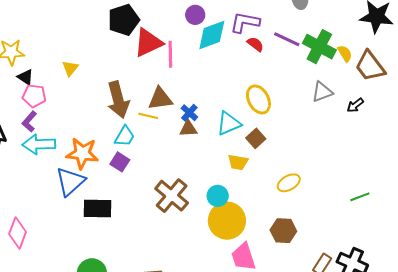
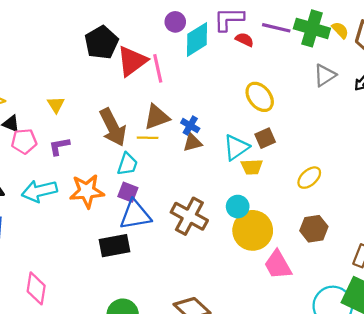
purple L-shape: (29, 122) -> (59, 146), moved, turned 50
cyan triangle: (229, 123) -> (236, 147), moved
brown square: (256, 138) -> (265, 138), turned 30
blue triangle: (70, 182) -> (135, 215), moved, turned 44

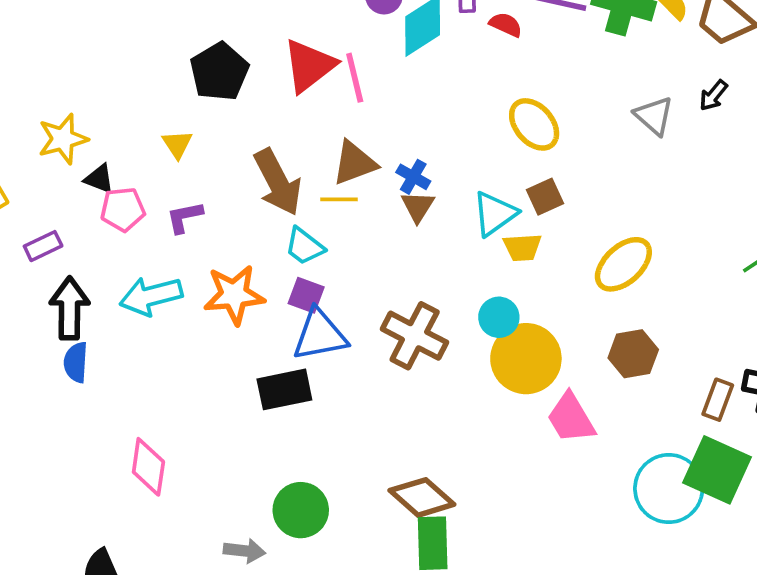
black pentagon: (101, 43) -> (219, 72), moved
gray triangle: (325, 75) -> (654, 116), moved, turned -45
brown triangle: (192, 142) -> (418, 206), turned -42
cyan trapezoid: (127, 164) -> (304, 246), turned 110
yellow ellipse: (309, 178) -> (623, 264), size x1.4

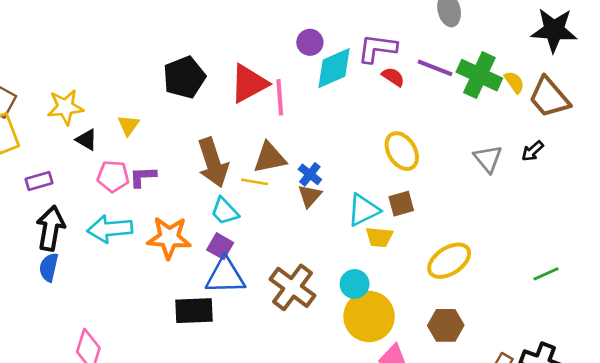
yellow triangle: (177, 144) -> (128, 125), moved
pink pentagon: (123, 209) -> (113, 176), moved

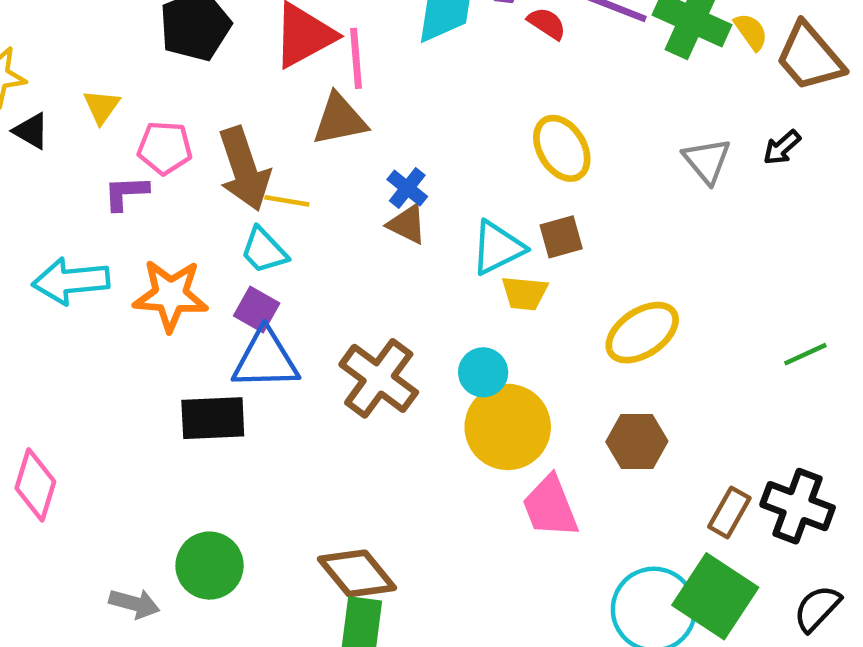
brown triangle: (270, 158) -> (340, 120), moved
pink pentagon: (113, 176) -> (165, 148), moved
yellow line: (255, 182) -> (287, 201), moved
brown triangle: (310, 196) -> (407, 224), turned -45

